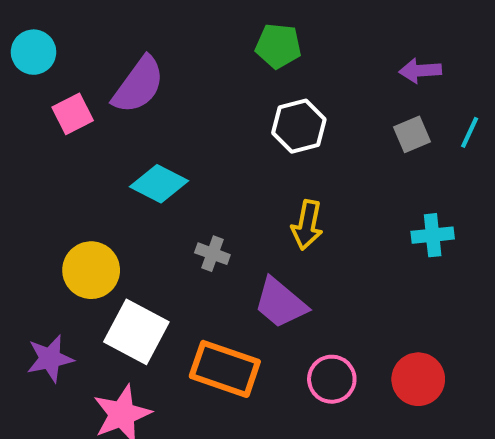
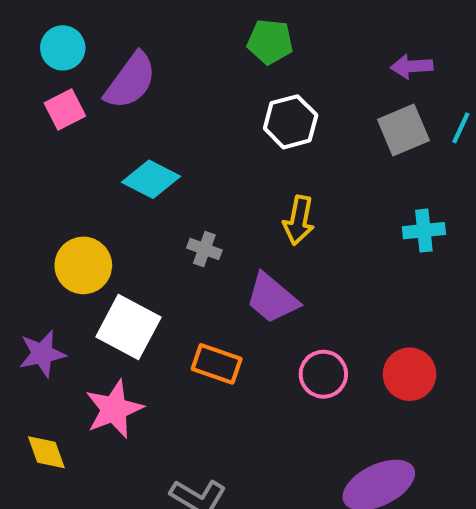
cyan circle: (34, 52) -> (63, 48), moved
gray square: (412, 134) -> (403, 130), size x1.4
orange rectangle: (225, 369) -> (217, 364), size x0.7

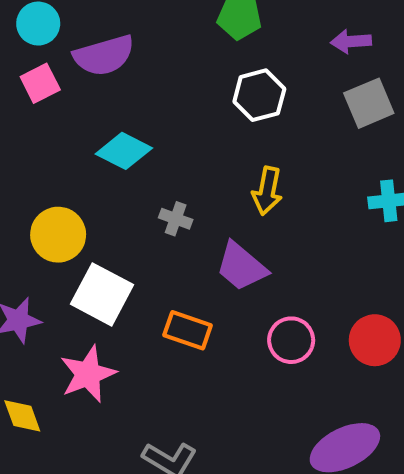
purple arrow: (412, 66) -> (351, 41), moved
purple semicircle: (130, 81) -> (104, 55), turned 38

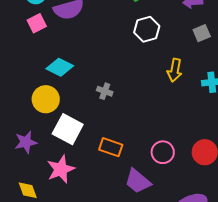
gray square: (369, 103) -> (202, 33), size x0.7
cyan diamond: (124, 151) -> (60, 67), moved
yellow arrow: (267, 191) -> (175, 70), moved
purple trapezoid: (241, 266) -> (138, 181), moved

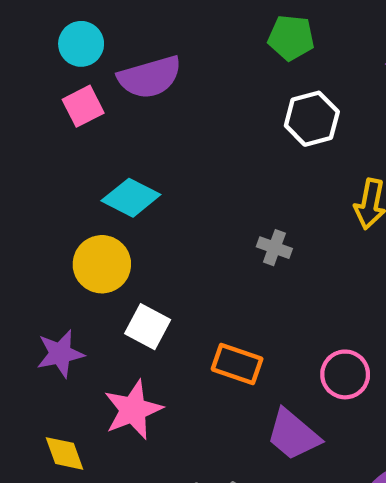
gray cross: (105, 91) -> (274, 248), moved
white square: (68, 129) -> (148, 327), size x0.7

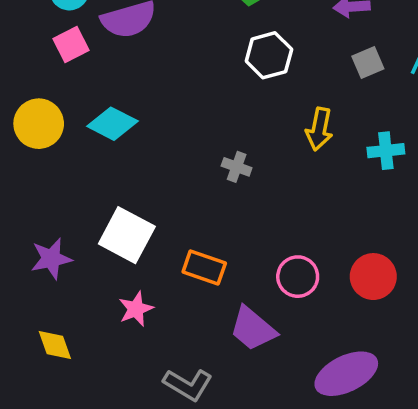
yellow circle: (102, 264) -> (39, 124), moved
white square: (148, 327) -> (127, 235), size x1.4
pink star: (133, 410) -> (136, 309), moved, size x0.7

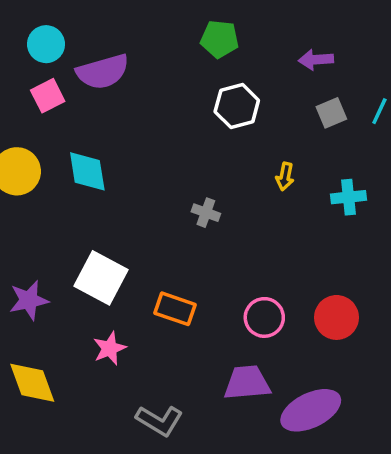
cyan diamond: (112, 124) -> (87, 171), turned 54
yellow arrow: (319, 129) -> (285, 176), size x0.7
purple trapezoid: (253, 329) -> (247, 383), moved, turned 135
yellow diamond: (55, 345) -> (32, 383), size x1.4

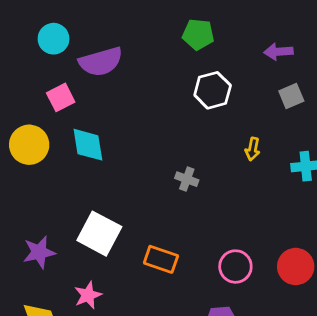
pink square: (48, 96) -> (61, 97), moved
pink star: (110, 348) -> (88, 295), moved

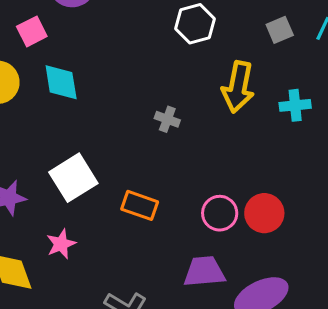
yellow arrow: (253, 149) -> (238, 87), size x2.0
white square: (99, 234) -> (73, 178), turned 30
red circle: (296, 267) -> (264, 213), moved

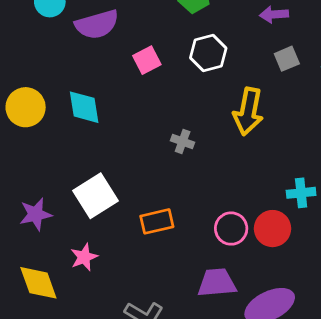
pink square: (32, 31) -> (147, 60), moved
cyan cross: (295, 105) -> (301, 193), moved
orange rectangle: (140, 205) -> (157, 221), turned -32

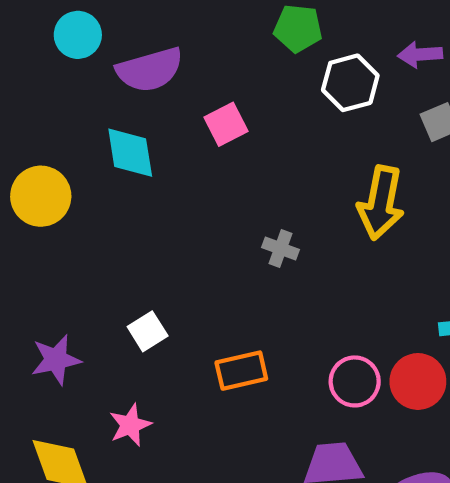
white hexagon: (208, 53) -> (350, 83), moved
cyan diamond: (84, 107) -> (130, 153), moved
white square: (95, 196) -> (148, 331), size x0.6

